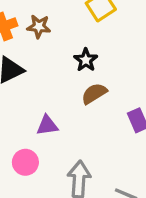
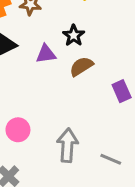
purple triangle: (47, 125) -> (46, 54), moved

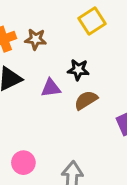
black star: (74, 35) -> (78, 70), turned -30

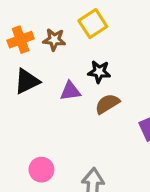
yellow square: (92, 21) -> (93, 24), moved

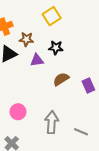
brown star: (54, 40) -> (26, 39), moved
brown semicircle: (107, 104) -> (61, 79), moved

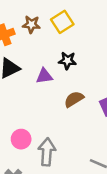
brown star: (26, 39) -> (31, 24), moved
gray arrow: (52, 122) -> (47, 152), moved

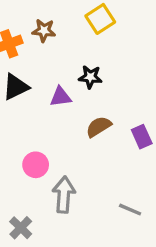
yellow square: (62, 22) -> (100, 19), moved
pink circle: (21, 139) -> (36, 165), moved

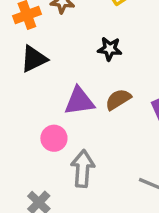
purple triangle: (60, 97) -> (79, 101), moved, size x1.4

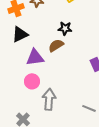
brown semicircle: (118, 99) -> (56, 45), moved
purple triangle: (79, 101) -> (35, 57), moved

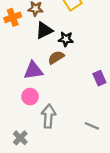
black triangle: (20, 34) -> (44, 30), moved

